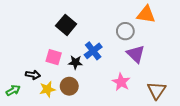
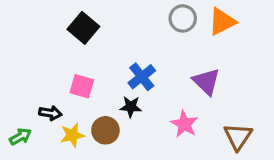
orange triangle: (146, 14) -> (222, 22), turned -36
black square: (66, 25) -> (83, 28), moved
gray circle: (125, 31) -> (183, 18), moved
black star: (75, 62) -> (131, 107), moved

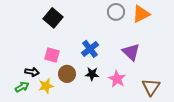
black star: (131, 107) -> (92, 74), moved
brown circle: (105, 130) -> (67, 74), moved
green arrow: (20, 137) -> (22, 87), moved

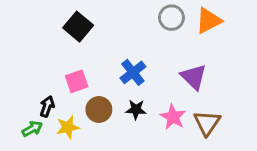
pink square: (52, 55) -> (77, 81), turned -35
black arrow: (32, 72) -> (47, 107), turned -80
brown triangle: (151, 87) -> (207, 123), moved

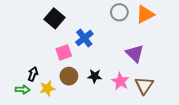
blue cross: (133, 72) -> (84, 38), moved
pink square: (77, 81) -> (64, 52), moved
green arrow: (32, 129) -> (23, 90), turned 32

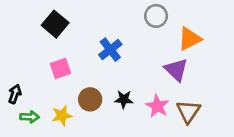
orange triangle: (145, 14) -> (190, 39), moved
black square: (54, 18) -> (55, 24), moved
pink square: (64, 52) -> (60, 68), moved
black arrow: (33, 74) -> (15, 94), moved

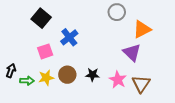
blue cross: (110, 50) -> (69, 37), moved
yellow star: (62, 116) -> (46, 78), moved
green arrow: (30, 117) -> (27, 81), moved

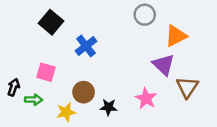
pink square: (45, 51) -> (46, 72), moved, turned 35
black star: (93, 75) -> (108, 107), moved
yellow star: (46, 78) -> (66, 112), moved
brown triangle: (141, 84) -> (187, 87), moved

